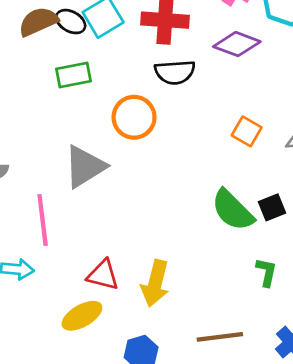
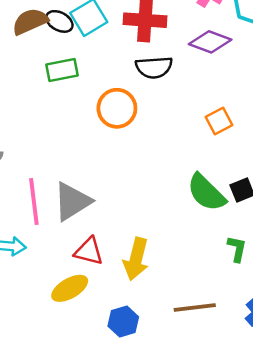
orange square: (247, 131) -> (219, 121), turned 32
gray triangle: (85, 167) -> (72, 201), moved

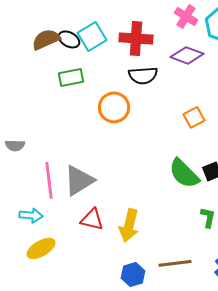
yellow ellipse: (70, 288) -> (41, 248), moved
blue hexagon: (123, 322) -> (133, 274), moved

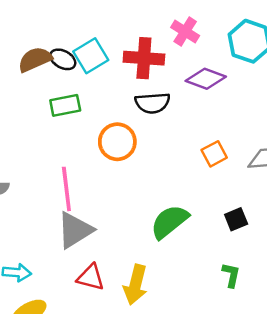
pink cross: (186, 16) -> (185, 31), moved
green semicircle: (184, 173) -> (169, 222), moved, turned 96
pink line: (49, 180) -> (66, 189), moved

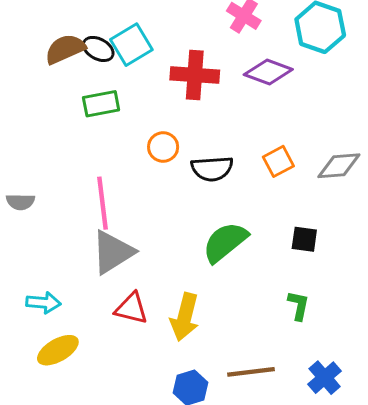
red cross: (144, 58) -> (195, 75), moved
black semicircle: (152, 103) -> (212, 169), moved
orange circle: (117, 142) -> (163, 147), size x0.7
black square: (236, 219) -> (304, 239), turned 30

